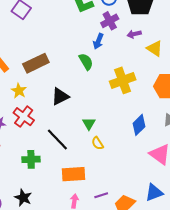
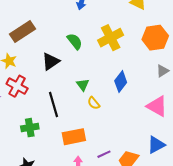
green semicircle: (86, 62) -> (75, 41), moved
blue diamond: (139, 125) -> (121, 82), moved
black line: (57, 140) -> (53, 105), turned 35

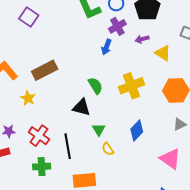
black triangle: (51, 61) -> (82, 107), moved, turned 42
red cross: (17, 86) -> (39, 136), moved

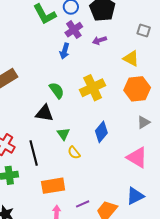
yellow triangle: (163, 53) -> (131, 58), moved

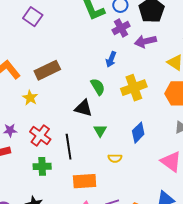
purple arrow: (99, 40) -> (145, 41), size x1.5
blue arrow: (65, 51) -> (111, 59), moved
yellow semicircle: (74, 153) -> (115, 158), moved, turned -56

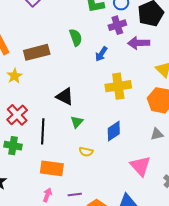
green semicircle: (98, 87) -> (76, 37), moved

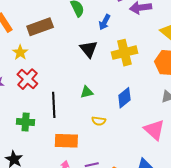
black triangle: (65, 97) -> (89, 49), moved, turned 30
red cross: (17, 115) -> (27, 79), moved
green triangle: (77, 122) -> (87, 92), turned 40

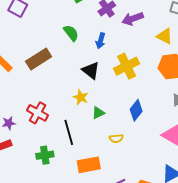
yellow star: (20, 52) -> (81, 97), moved

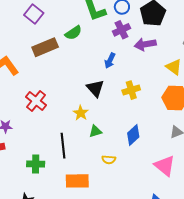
green semicircle: (71, 33) -> (73, 33), moved, turned 84
brown rectangle: (39, 59) -> (45, 47), moved
yellow cross: (127, 66) -> (131, 90), size x0.7
red cross: (38, 113) -> (36, 101), moved

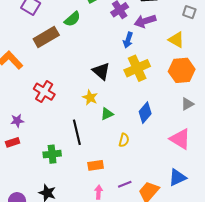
blue arrow: (110, 61) -> (128, 40), moved
yellow cross: (131, 90) -> (137, 68), size x1.4
yellow semicircle: (109, 160) -> (124, 140), turned -72
orange rectangle: (77, 181) -> (96, 165), size x0.7

